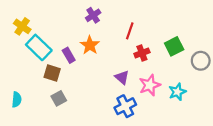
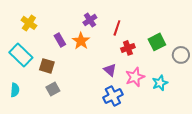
purple cross: (93, 15) -> (90, 20), moved
yellow cross: (22, 26) -> (29, 23), moved
cyan rectangle: (39, 47) -> (21, 55), moved
purple rectangle: (69, 55) -> (60, 40), moved

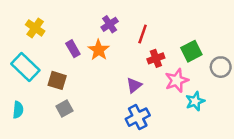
purple triangle: (110, 70) -> (134, 85), turned 40
pink star: (135, 77) -> (177, 80), moved

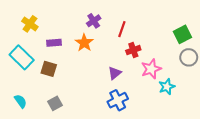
purple rectangle: (73, 49) -> (54, 43), moved, turned -64
green square: (191, 51) -> (182, 34), moved
gray square: (64, 109) -> (55, 103), moved
cyan semicircle: (18, 110) -> (21, 101), moved, turned -40

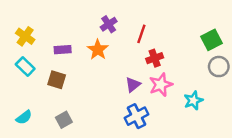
yellow cross: (30, 24) -> (25, 36), moved
cyan rectangle: (22, 57) -> (25, 67), size x0.7
pink star: (151, 69) -> (161, 85), moved
cyan semicircle: (21, 101) -> (24, 117), turned 88

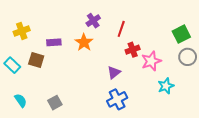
yellow cross: (25, 36) -> (22, 31), turned 35
cyan rectangle: (25, 67) -> (12, 65), moved
brown square: (57, 80) -> (36, 60), moved
pink star: (161, 85) -> (151, 61), moved
cyan semicircle: (24, 117) -> (21, 100), turned -88

